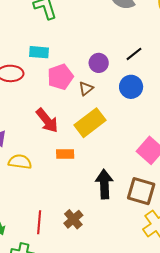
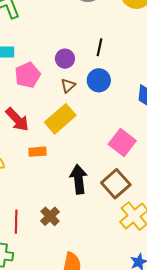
black line: (134, 54) -> (100, 47), turned -36
brown triangle: (86, 89) -> (68, 85), moved
brown square: (141, 191) -> (116, 184), turned 36

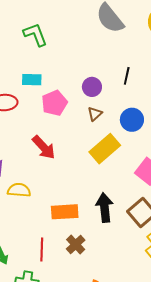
blue circle: (99, 80) -> (132, 120), moved
yellow rectangle: (60, 119) -> (105, 149), moved
orange rectangle: (37, 152) -> (65, 212), moved, size x1.5

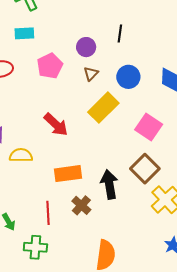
cyan rectangle: (32, 80) -> (24, 33), moved
red arrow: (44, 147) -> (56, 125), moved
black arrow: (105, 208) -> (109, 184), moved

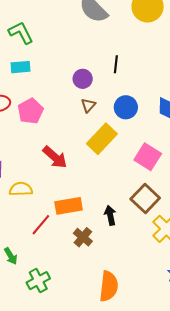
pink pentagon: (50, 66) -> (30, 111), moved
black arrow: (109, 184) -> (110, 215), size x0.7
red line: (48, 213) -> (41, 225), moved, turned 45
green cross: (35, 247) -> (38, 281), turned -30

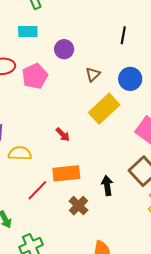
purple circle: (83, 79) -> (64, 49), moved
red arrow: (55, 157) -> (63, 134), moved, size x0.6

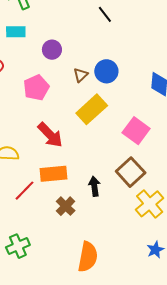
black line: (123, 35) -> (105, 14), moved, turned -48
pink pentagon: (35, 76) -> (36, 88), moved
blue circle: (130, 79) -> (106, 71), moved
red arrow: (63, 134) -> (50, 135), size x1.8

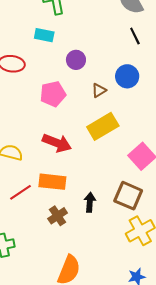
blue circle: (106, 71) -> (127, 76), moved
red arrow: (50, 135) -> (57, 143), turned -36
brown square: (131, 172) -> (128, 196), turned -36

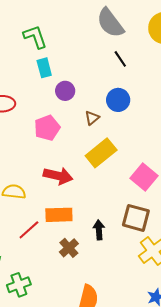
cyan rectangle: (44, 35) -> (44, 68), moved, turned 72

